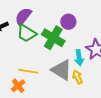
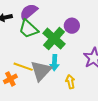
cyan arrow: (79, 58) -> (54, 63), moved
gray triangle: (62, 70) -> (41, 71), moved, turned 30

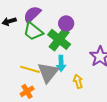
purple circle: (72, 26) -> (66, 23), moved
orange cross: (10, 79) -> (27, 91), moved

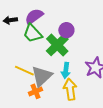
cyan arrow: (61, 63) -> (66, 70), moved
yellow arrow: (78, 81) -> (70, 89), size x1.5
orange cross: (27, 91) -> (36, 91), moved

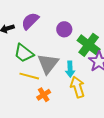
green trapezoid: (33, 33) -> (24, 53), moved
green cross: (57, 45) -> (89, 45), moved
gray triangle: (42, 76) -> (48, 64), moved

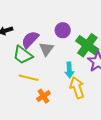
purple semicircle: (30, 21) -> (30, 40), moved
gray triangle: (48, 64) -> (46, 49), moved, size x0.7

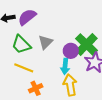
purple circle: (63, 30) -> (71, 51), moved
purple semicircle: (30, 40) -> (27, 17), moved

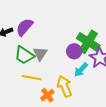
gray triangle: (46, 42) -> (40, 54), moved
cyan arrow: (65, 66) -> (81, 70), moved, turned 49
yellow arrow: (70, 85) -> (65, 86), moved

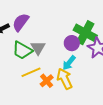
cyan arrow: (81, 70) -> (69, 63), moved
yellow line: (32, 78) -> (31, 72), turned -30
orange cross: (47, 95) -> (47, 81), moved

